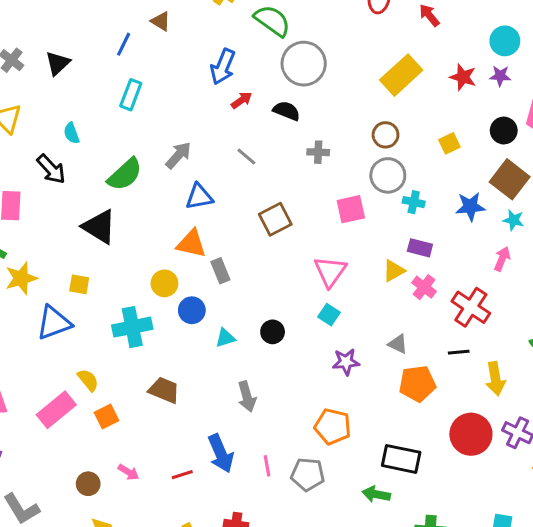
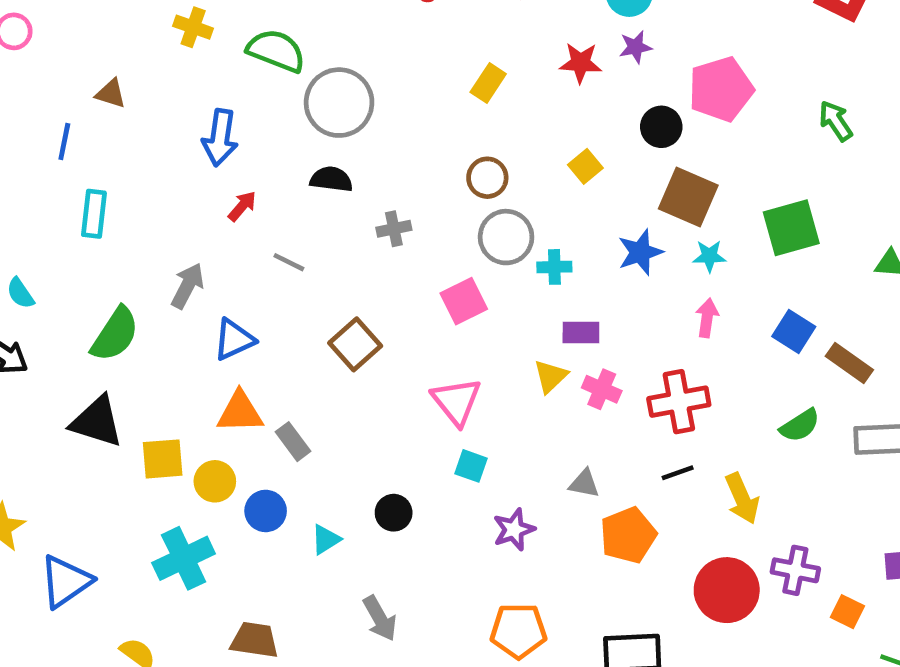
yellow rectangle: (401, 75) -> (488, 83), size x0.6
red arrow: (242, 100) -> (242, 206), moved
yellow square: (79, 284) -> (163, 459), moved, size x1.4
red cross: (471, 307) -> (679, 402), turned -30

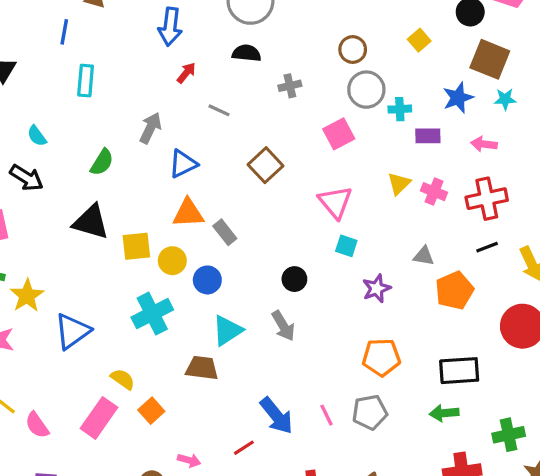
pink arrow: (707, 318) -> (484, 144), moved, turned -90
purple rectangle: (581, 332) -> (428, 136), moved
green semicircle: (115, 334) -> (102, 162), size x0.7
cyan triangle: (326, 539) -> (227, 330), moved, size x1.5
gray arrow: (380, 618) -> (283, 326), moved

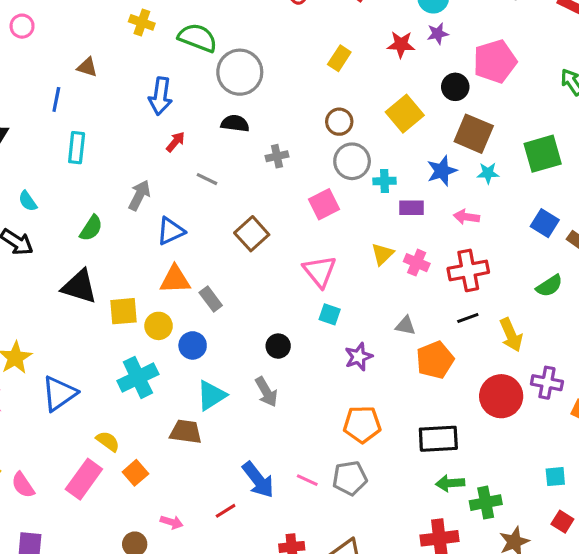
yellow square: (419, 40) -> (405, 114), size x1.6
green arrow: (444, 413) -> (450, 483), moved
pink line: (326, 415) -> (307, 480), turned -40

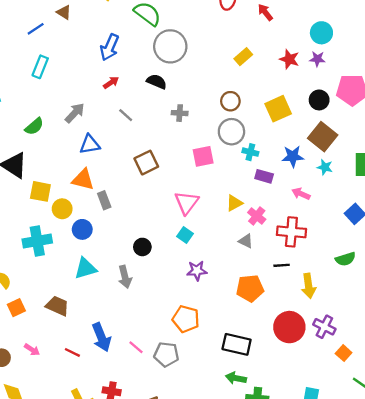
blue line: (56, 99) -> (36, 29), turned 30
gray triangle: (405, 326) -> (246, 241), moved
brown trapezoid: (186, 432) -> (57, 306), moved
red line: (226, 511) -> (72, 352), turned 42

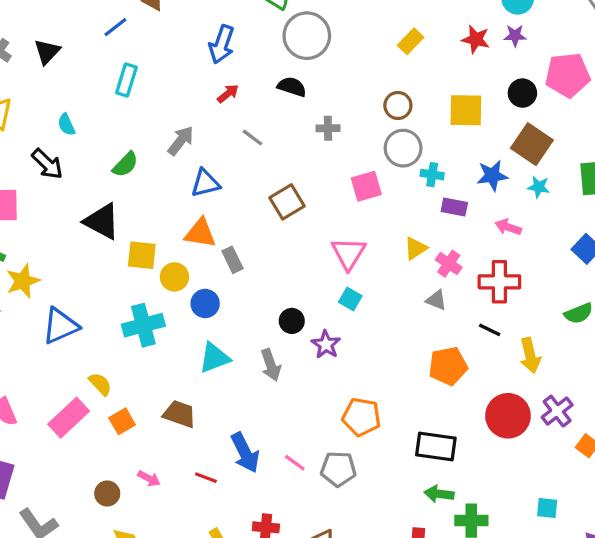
yellow square: (278, 109) -> (466, 110), turned 30
black line: (282, 265) -> (490, 330), turned 35
purple star: (197, 271) -> (326, 344), moved, turned -30
purple cross: (324, 327) -> (557, 411), turned 30

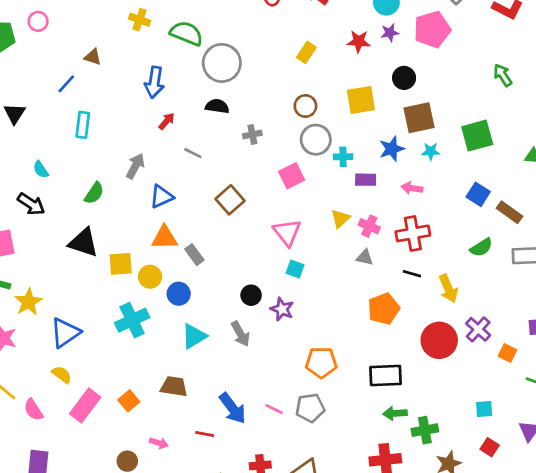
pink pentagon: (568, 75) -> (432, 29), moved
brown square: (532, 144) -> (419, 118), turned -36
yellow semicircle: (100, 384) -> (62, 375), moved

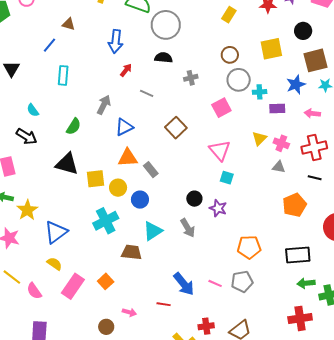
brown trapezoid: (174, 386) -> (132, 252), moved

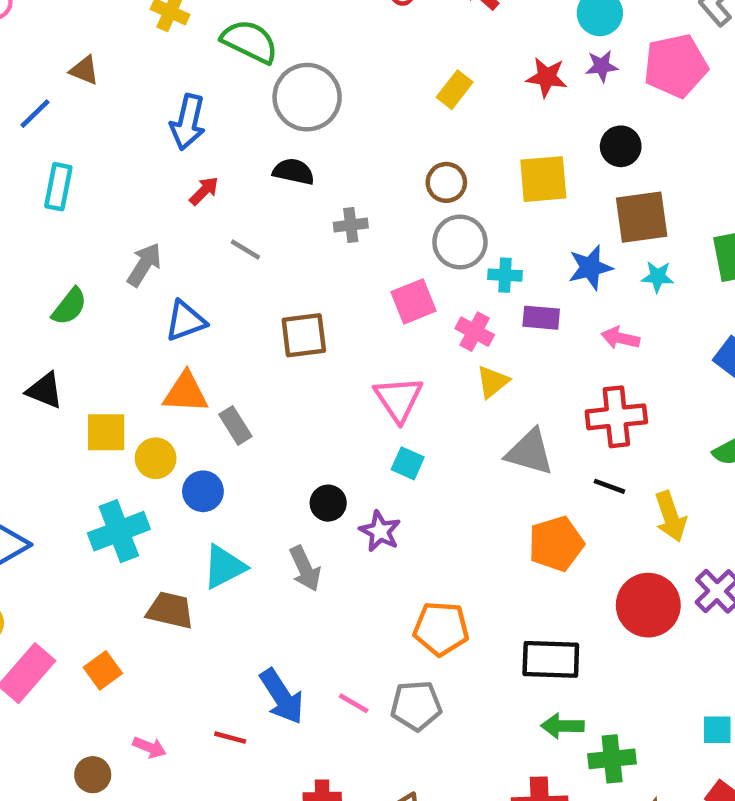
brown square: (176, 128) -> (304, 335), turned 30
pink cross: (281, 143) -> (475, 332), moved
black triangle: (67, 164) -> (45, 391), size x0.7
gray triangle: (279, 167) -> (530, 452), size x1.6

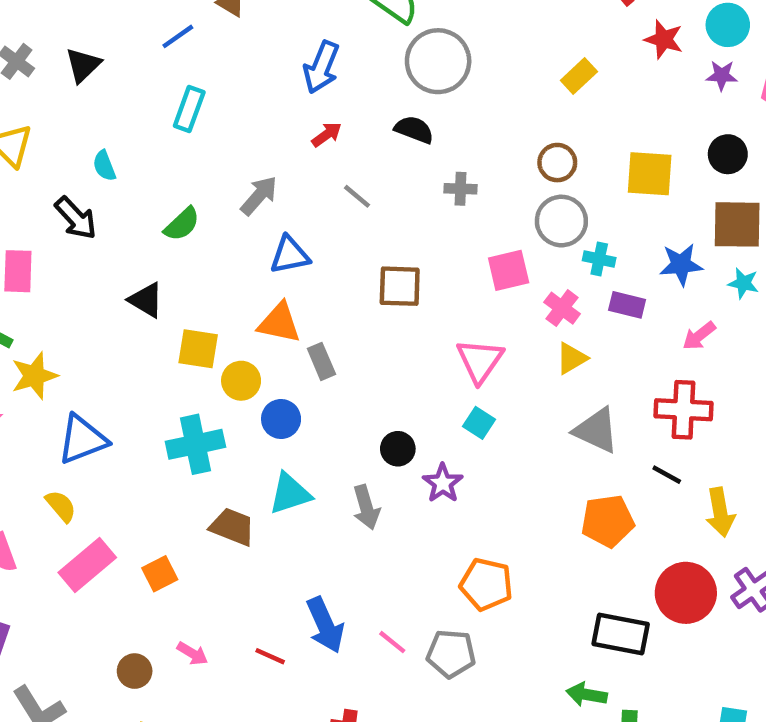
red star: (547, 77) -> (664, 39), moved
pink arrow: (620, 338) -> (699, 336), turned -60
black rectangle: (551, 659) -> (621, 634), moved

